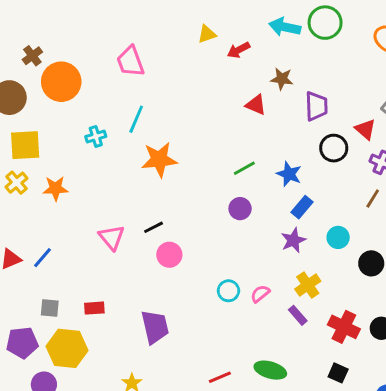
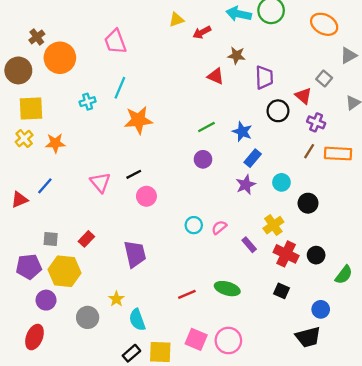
blue line: (42, 258) -> (45, 186), moved
yellow cross: (308, 285) -> (273, 225), moved
red rectangle: (94, 308) -> (86, 239), turned -42

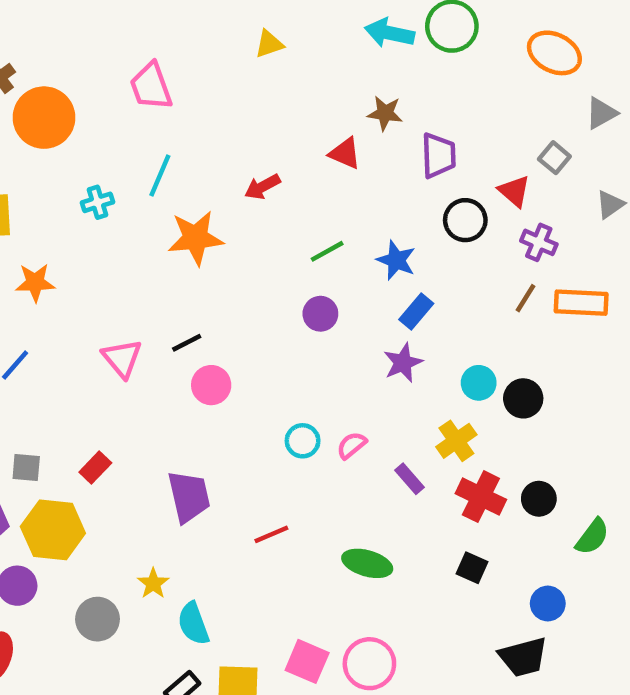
red arrow: (202, 32) -> (262, 187), moved
cyan circle: (281, 182) -> (479, 383), moved
red line: (187, 294) -> (271, 534), moved

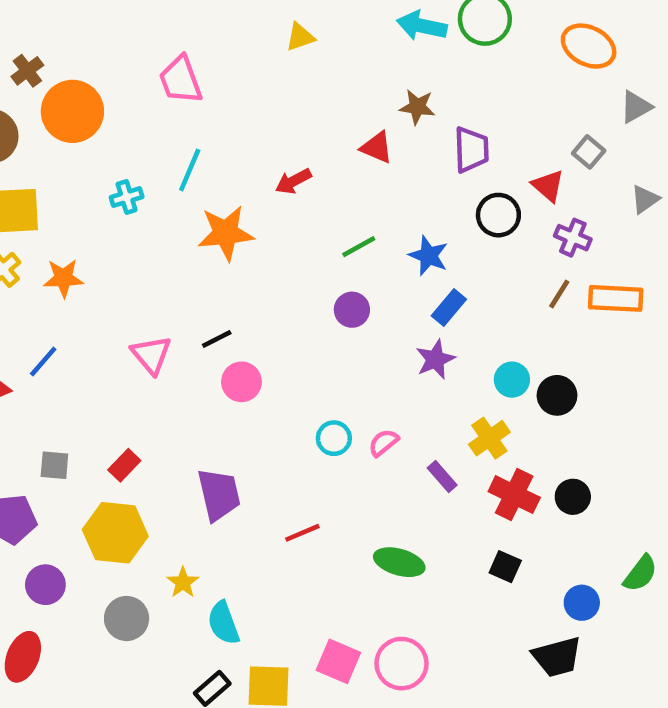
yellow hexagon: (53, 530) -> (115, 533), moved
green semicircle: (592, 537) -> (640, 573), moved

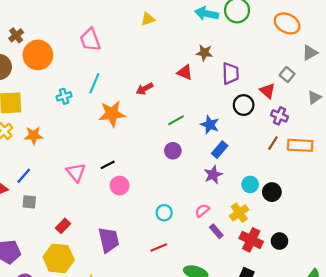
pink semicircle: (383, 443) -> (202, 211), moved
gray square: (54, 465) -> (29, 202), moved
red line: (302, 533) -> (159, 248), moved

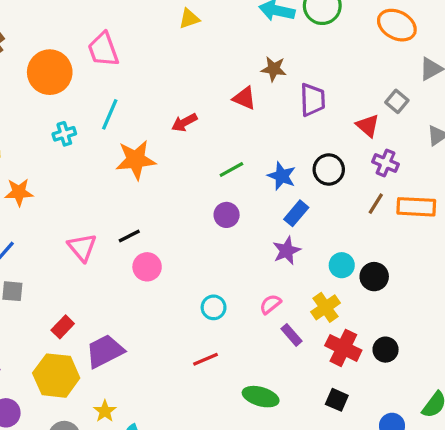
orange circle: (38, 55) -> (50, 72), moved
black circle: (244, 105) -> (329, 169), moved
purple trapezoid: (109, 240) -> (105, 351), moved, turned -104

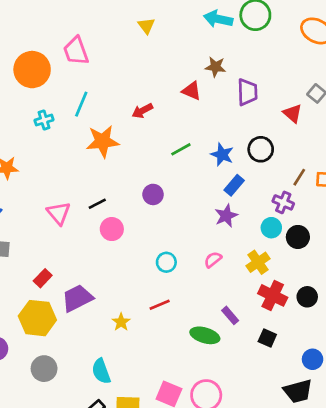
yellow triangle: (189, 19) -> (146, 26), turned -48
purple cross: (386, 163) -> (283, 202), moved
purple circle: (227, 215) -> (153, 194), moved
purple rectangle: (291, 335) -> (230, 315), moved
yellow star: (105, 411) -> (121, 322), moved

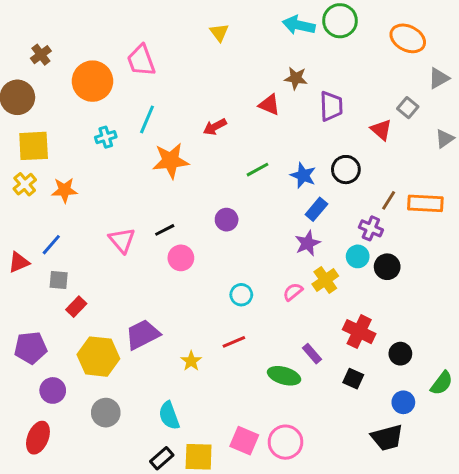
yellow cross: (258, 262) -> (325, 280), moved
red rectangle: (43, 278) -> (76, 307), moved
black circle: (307, 297) -> (400, 354), moved

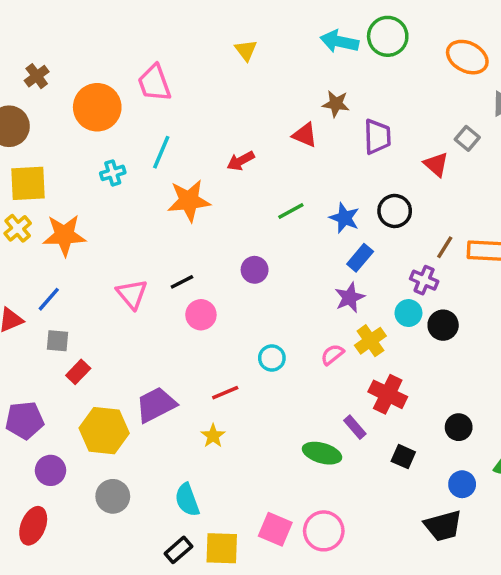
orange star: (65, 190) -> (64, 235), size x1.4
red cross: (359, 332) -> (388, 394), moved
red line: (234, 342) -> (225, 393), moved

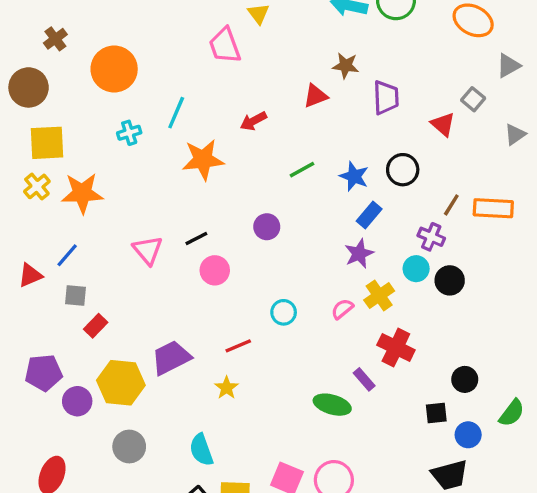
pink trapezoid: (154, 83) -> (225, 46), moved
red triangle: (305, 135) -> (315, 96), turned -44
black square: (403, 457) -> (436, 413), moved, turned -30
purple circle: (50, 470) -> (77, 401), moved

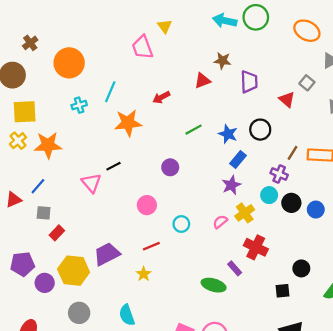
black line: (196, 238) -> (114, 166), moved
pink circle: (215, 270) -> (147, 205), moved
blue circle: (468, 435) -> (316, 210), moved

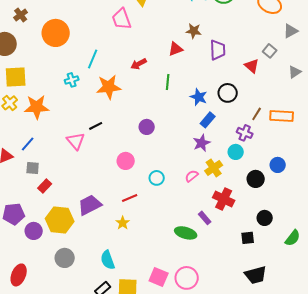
cyan cross: (79, 105) -> (72, 80), moved
green line: (194, 130) -> (168, 82), moved, turned -56
black circle: (291, 203) -> (256, 179), moved

